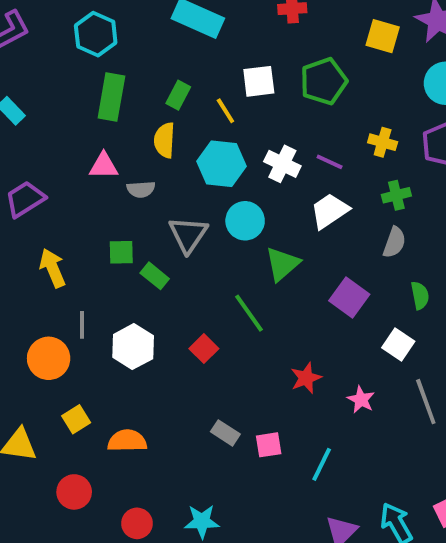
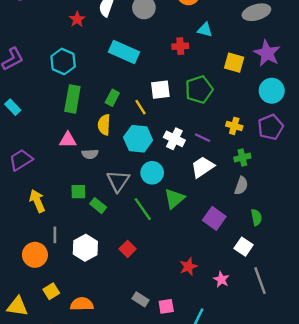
green line: (249, 313) -> (143, 209), moved

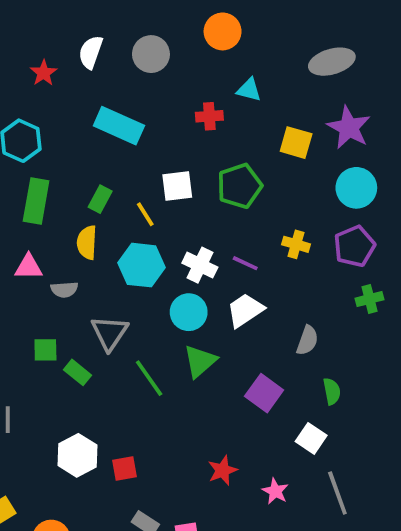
green cross: (242, 158) -> (370, 299), moved
cyan circle: (152, 173) -> (189, 312), moved
white hexagon: (85, 248) -> (77, 455), moved
red square: (128, 249) -> (125, 469), moved, turned 35

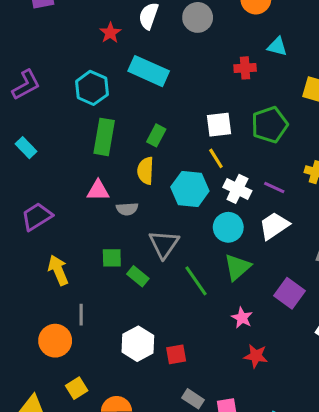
cyan rectangle: (119, 126) -> (149, 71), moved
yellow line: (145, 214) -> (216, 158), moved
red star: (223, 470) -> (256, 356), turned 30
pink star: (275, 491) -> (242, 318), moved

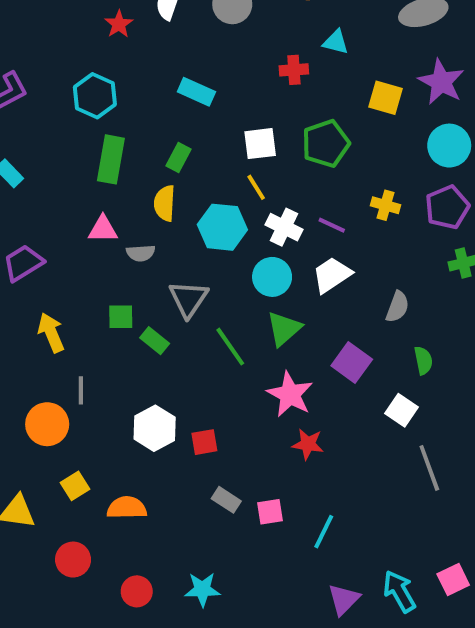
cyan rectangle: (149, 71) -> (196, 92), moved, size x0.7
pink star: (242, 318) -> (290, 394), size x1.6

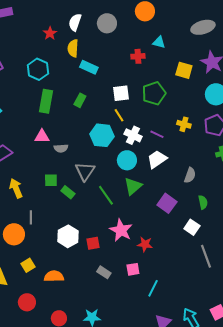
yellow semicircle: (165, 203) -> (73, 48), moved
pink star: (290, 394) -> (121, 230), moved
pink square: (270, 512) -> (133, 269), moved

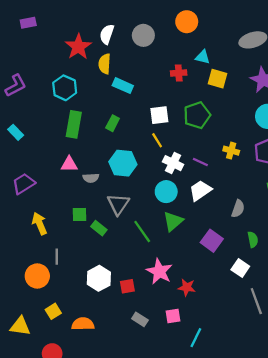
red star: (50, 33) -> (78, 47), size x1.6
yellow square: (184, 70) -> (217, 79), moved
cyan hexagon: (102, 135) -> (123, 163), moved

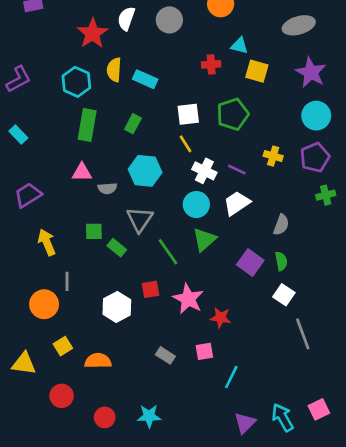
yellow semicircle: (105, 64) -> (114, 70), moved
green semicircle: (253, 240) -> (281, 261), moved
red square: (127, 286) -> (150, 289), moved

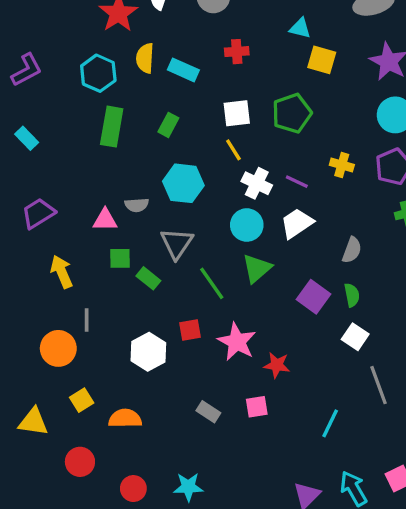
red cross: (211, 64) -> (237, 52), moved
pink triangle: (82, 172) -> (105, 220), moved
cyan line: (231, 377) -> (330, 423), moved

